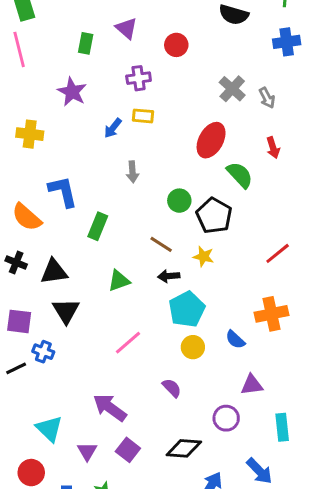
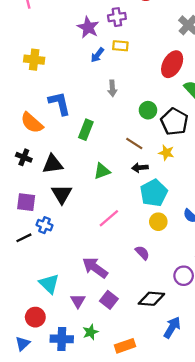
purple star: (72, 92) -> (88, 27), moved

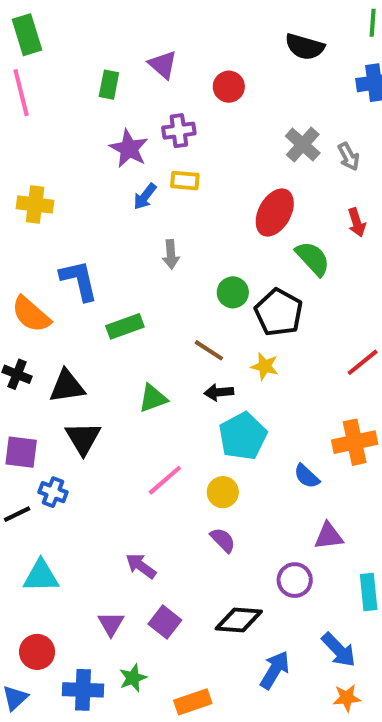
green rectangle: (86, 130) -> (125, 326), turned 48
yellow circle: (158, 222) -> (223, 492), moved
purple arrow: (95, 268) -> (141, 566), size x0.7
cyan triangle: (49, 284) -> (41, 576), moved, turned -45

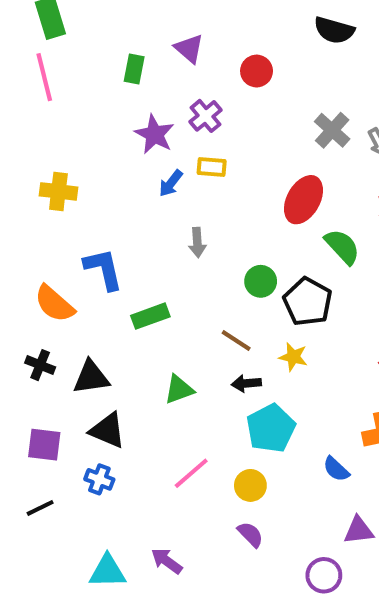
purple cross: (179, 131) -> (205, 116), turned -32
black triangle: (83, 438) -> (107, 430), turned -36
blue cross: (53, 492) -> (99, 479), moved
cyan triangle: (41, 576) -> (107, 571), moved

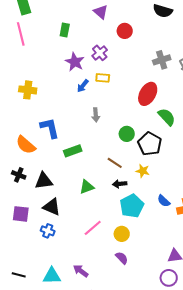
purple triangle: (189, 49) -> (101, 12), moved
gray cross: (332, 130) -> (162, 60), turned 30
blue semicircle: (336, 469) -> (164, 201), moved
black line: (40, 508) -> (19, 275), moved, turned 40
purple circle: (324, 575) -> (169, 278), moved

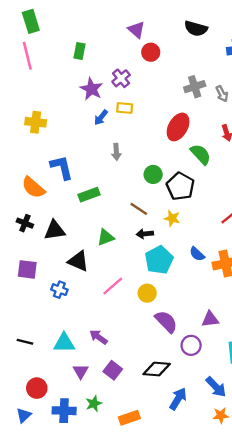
purple triangle: (101, 12) -> (136, 30), moved
black triangle: (52, 207) -> (78, 261), moved
purple semicircle: (122, 258) -> (166, 322), moved, size x1.5
purple circle: (169, 278) -> (191, 345), moved

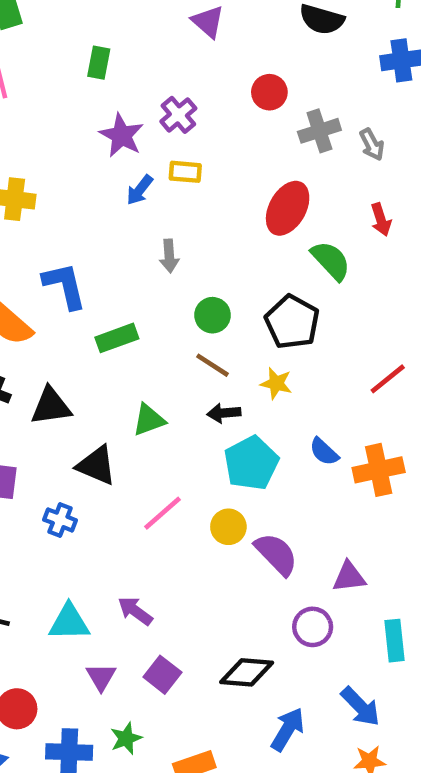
red circle: (151, 52) -> (269, 92), moved
green circle: (153, 174) -> (213, 315), moved
purple semicircle: (166, 322) -> (276, 554), moved

